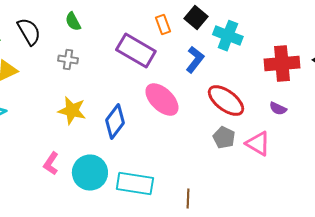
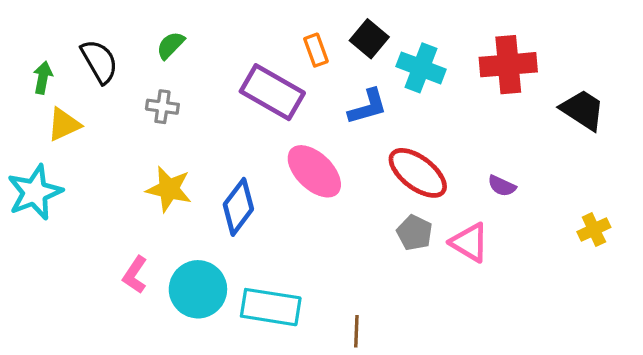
green semicircle: (73, 22) -> (170, 45), turned 72
blue L-shape: (195, 60) -> (368, 107), turned 36
red cross: (282, 64) -> (508, 65), moved

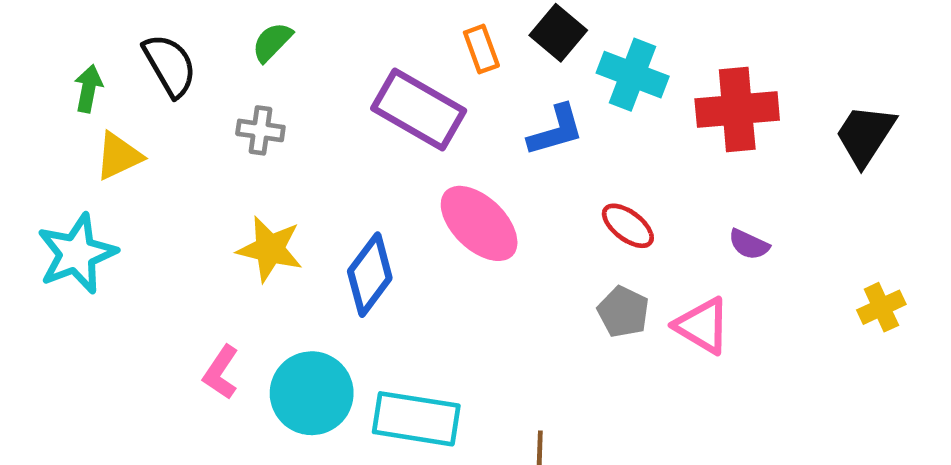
red cross: (508, 65) -> (737, 109), moved
black trapezoid: (583, 110) -> (865, 135), turned -90
red ellipse: (418, 173) -> (628, 226), size x0.6

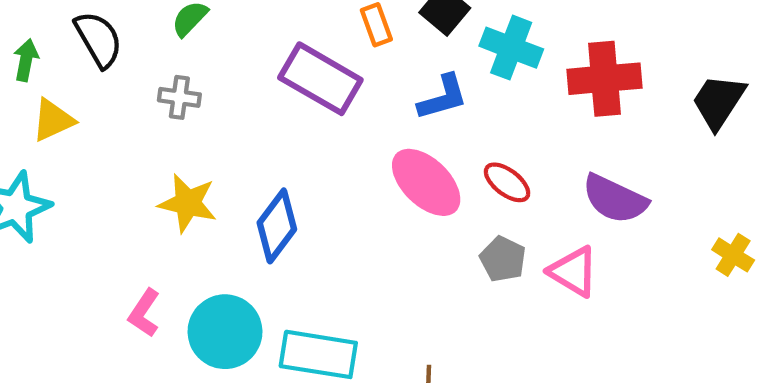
pink ellipse: (479, 223) -> (426, 182), moved
purple semicircle: (749, 244) -> (615, 199), size x1.8
yellow cross: (881, 307) -> (733, 255), turned -33

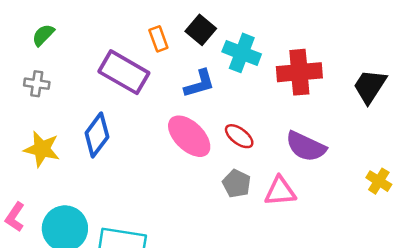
blue diamond: (277, 226) -> (97, 135), moved
pink triangle: (573, 272) -> (280, 191), turned -36

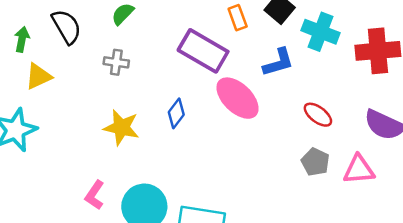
blue diamond: (97, 135) -> (176, 113), size x0.7
pink ellipse: (189, 136) -> (238, 98), moved

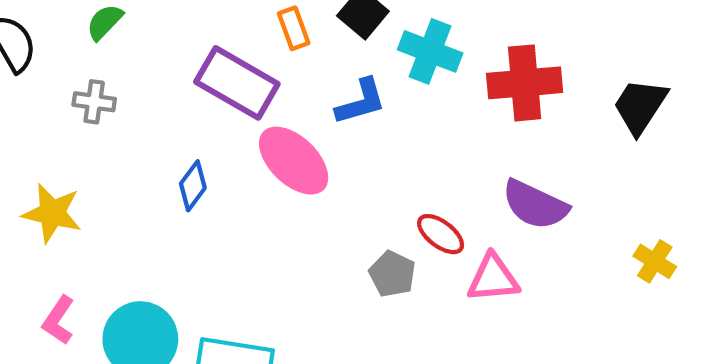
red ellipse: (318, 115) -> (441, 234), moved
yellow star: (121, 127) -> (52, 213), moved
gray pentagon: (315, 162) -> (392, 274), moved

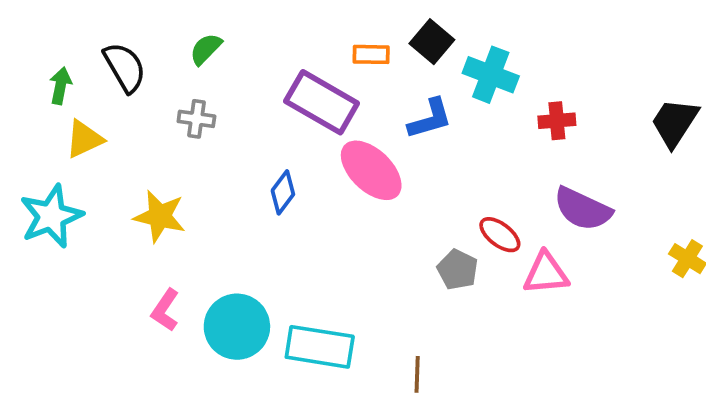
orange rectangle: (294, 28) -> (371, 54), turned -69
red cross: (525, 83) -> (557, 121), moved, size x0.6

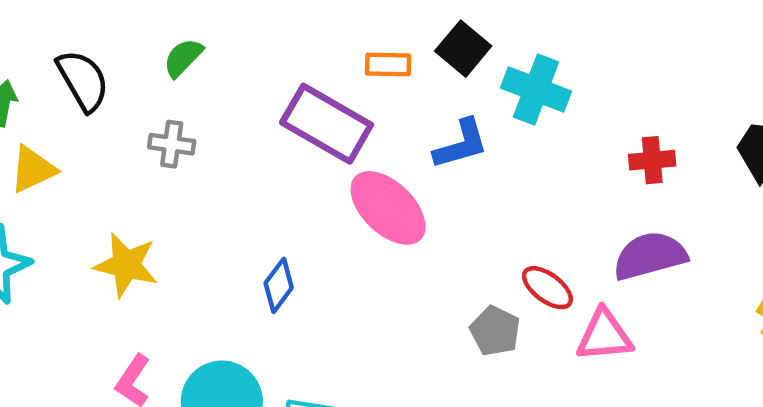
red cross: (557, 121) -> (652, 160), moved
blue diamond: (283, 192) -> (279, 285), moved
purple semicircle: (583, 209) -> (650, 256), turned 140

